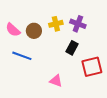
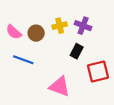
pink triangle: (56, 81) -> (60, 86), size x1.5

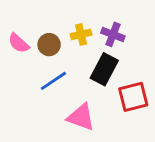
black rectangle: (77, 51) -> (104, 69), size x1.5
blue line: (23, 60) -> (53, 81), moved, turned -54

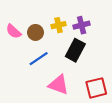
purple cross: (113, 34) -> (82, 25), turned -35
red square: (133, 97) -> (96, 88), moved

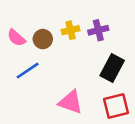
black rectangle: (75, 50) -> (112, 68), moved
blue line: (39, 59) -> (28, 71), moved

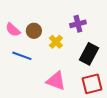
yellow cross: (71, 30) -> (56, 42), moved, turned -32
blue line: (28, 71) -> (22, 56), turned 54

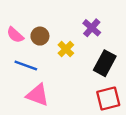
purple cross: (78, 24) -> (92, 28), turned -35
pink triangle: (56, 81) -> (38, 95), moved

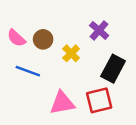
pink triangle: (38, 95) -> (62, 103), moved, turned -30
red square: (108, 98) -> (99, 100), moved

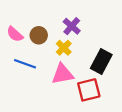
purple cross: (99, 30) -> (72, 26), moved
pink triangle: (62, 103) -> (63, 74), moved

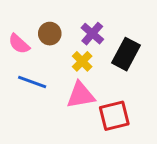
brown circle: (39, 35) -> (50, 34), moved
black rectangle: (101, 61) -> (126, 54), moved

